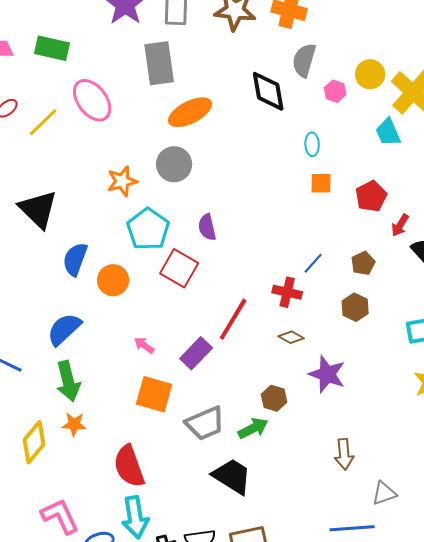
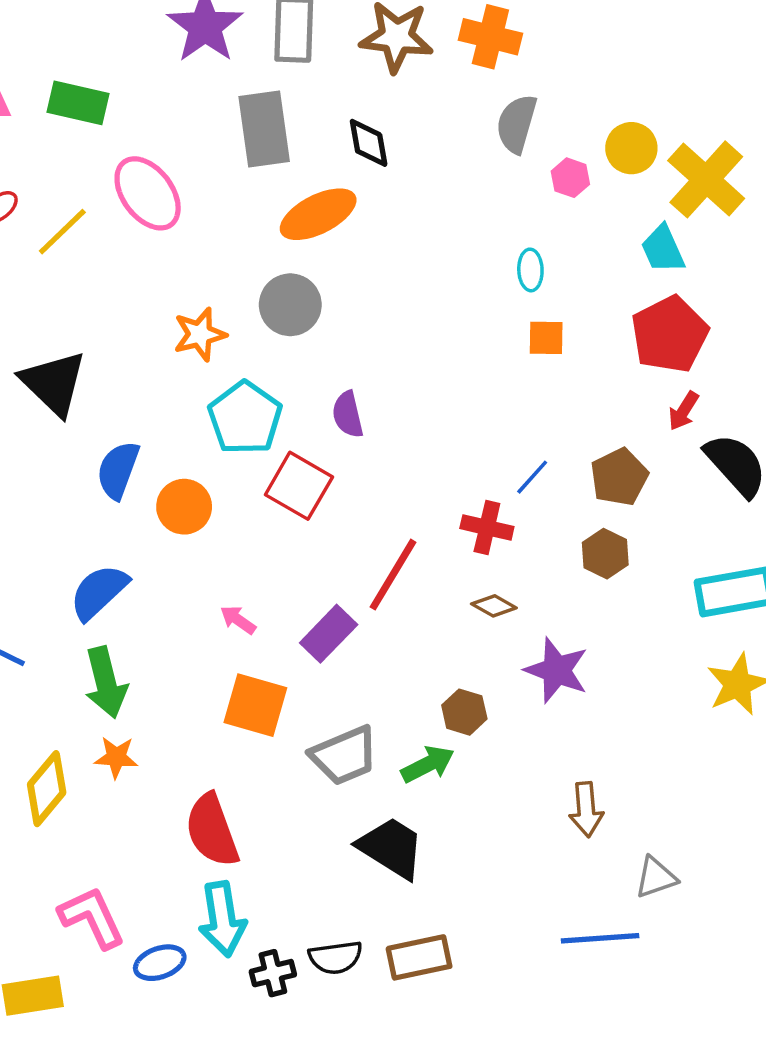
black diamond: (268, 91) -> (369, 143), moved, size x0.7
red pentagon: (371, 196) -> (670, 334), moved, size x1.4
brown pentagon: (363, 263) -> (619, 477), size x1.4

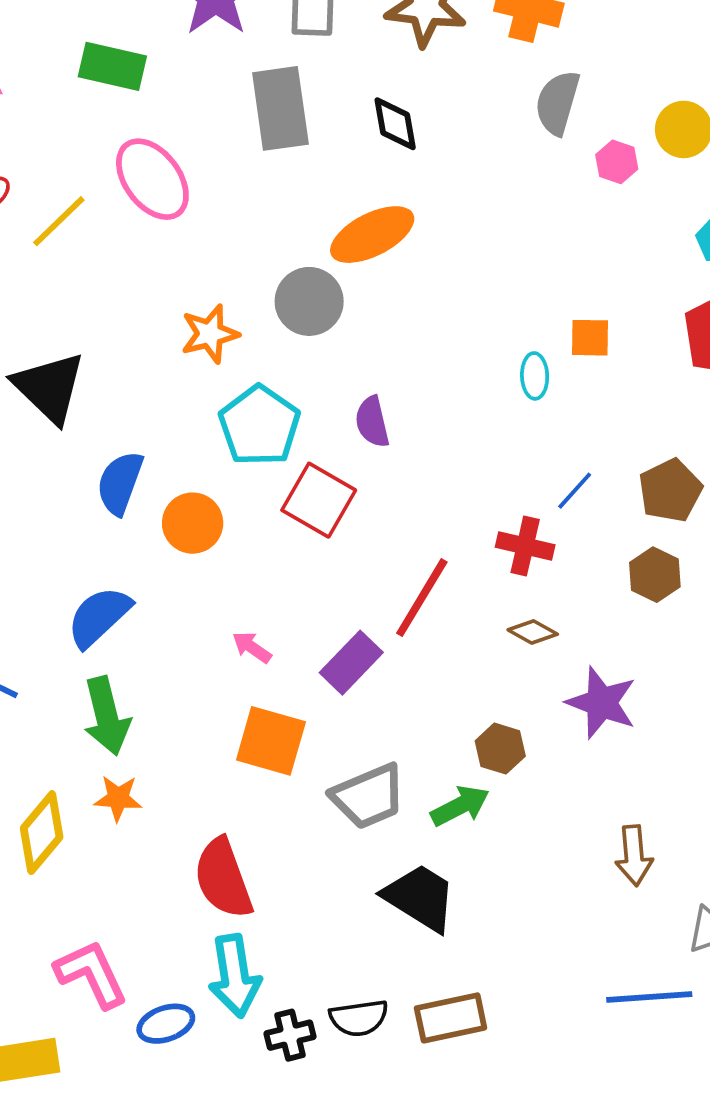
green rectangle: (78, 103) -> (112, 66), moved
orange ellipse: (318, 214) -> (372, 235), moved
cyan ellipse: (530, 270) -> (535, 376), moved

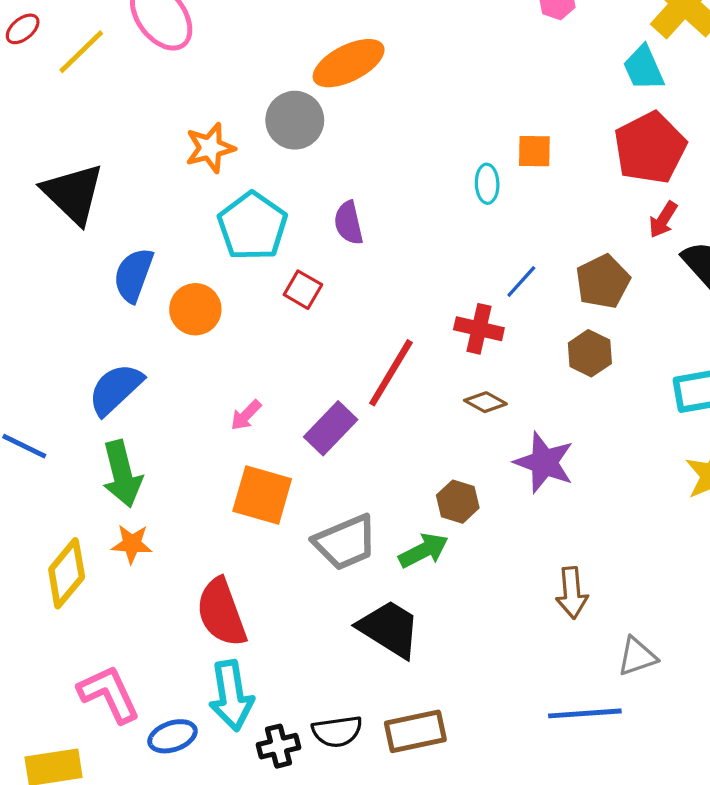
red square: (319, 500) -> (303, 290), size x0.6
pink arrow: (252, 647) -> (246, 415), turned -80

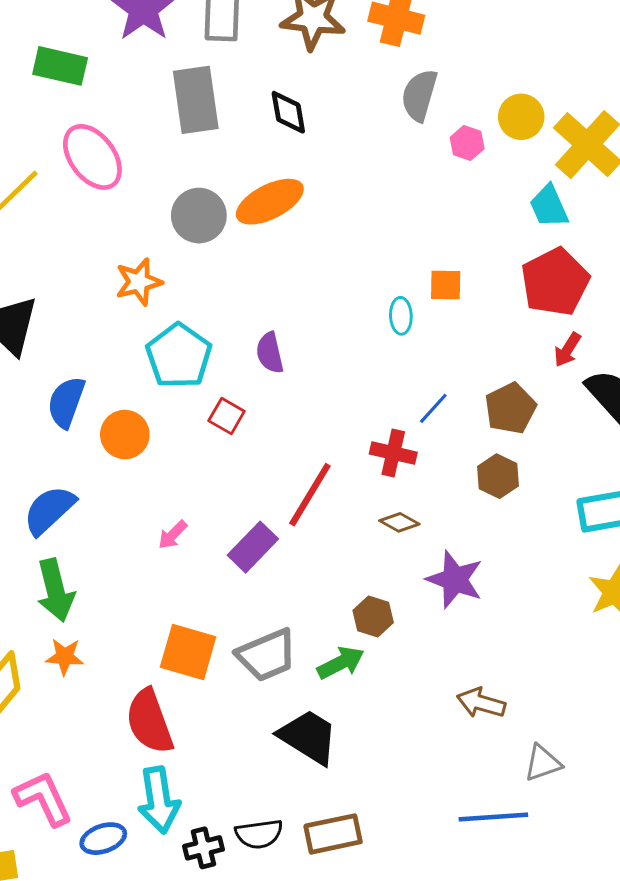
gray circle: (295, 120) -> (199, 216), moved
orange square: (262, 495) -> (188, 652), moved
brown arrow: (572, 593) -> (481, 703), turned 111

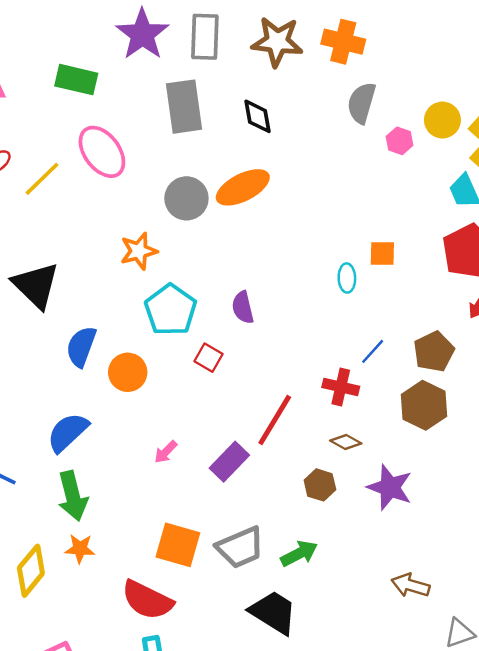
brown hexagon: (498, 476) -> (424, 405), size x1.4
brown hexagon: (373, 617) -> (320, 485), moved
red semicircle: (150, 721) -> (147, 600), turned -44

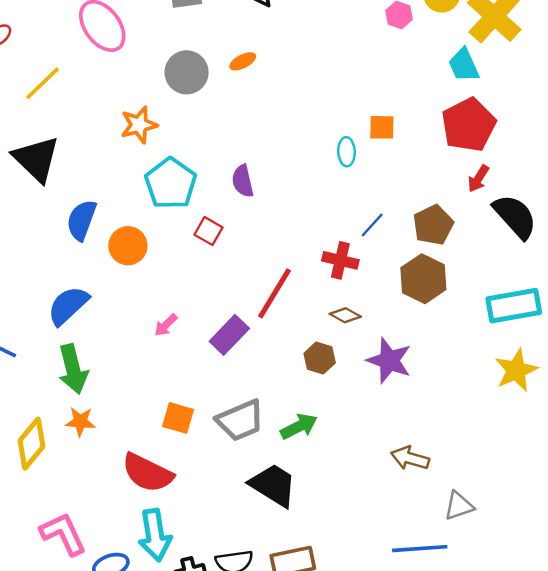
yellow line: (42, 179) -> (42, 83), moved
orange ellipse: (243, 187) -> (243, 61), size x0.5
orange square: (178, 545) -> (178, 418), size x0.7

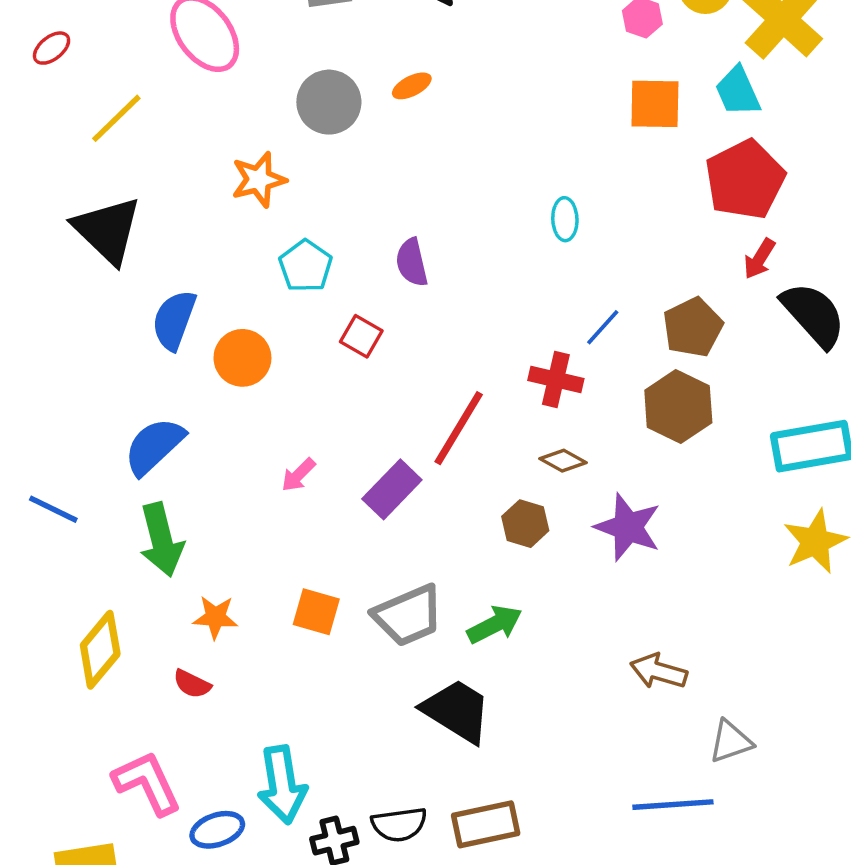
orange square: (382, 127) -> (655, 104), moved, size x1.4
cyan pentagon: (171, 183) -> (306, 266), size x0.7
orange star: (80, 422) -> (215, 617), moved
red semicircle: (147, 473) -> (192, 684), moved, size x0.5

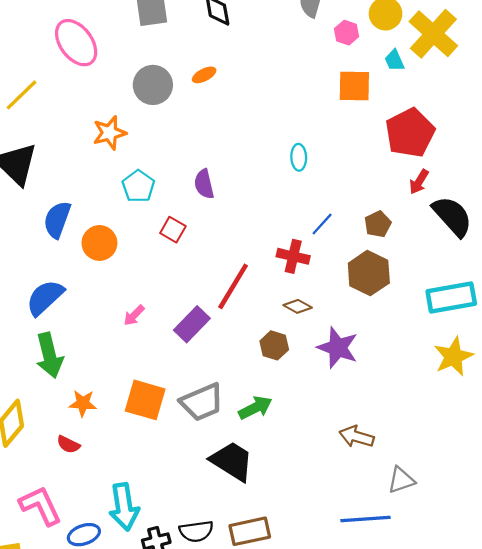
cyan trapezoid: (738, 91) -> (394, 60), moved, size x0.7
brown pentagon: (693, 327) -> (378, 224), size x0.7
orange square: (316, 612) -> (145, 400), size x1.4

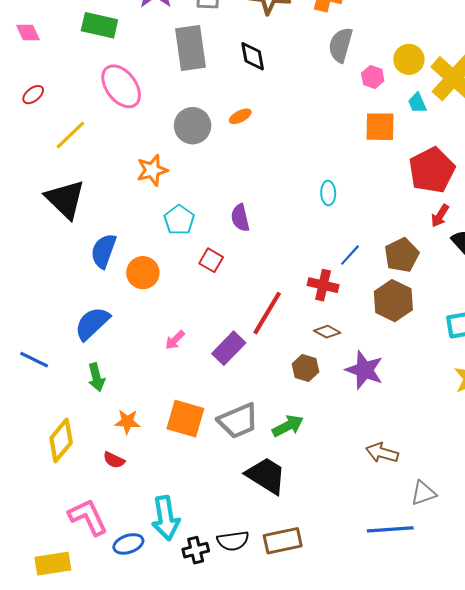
brown pentagon: (378, 224) -> (402, 255), size x1.4
green arrow: (49, 355) -> (96, 377), size x0.7

